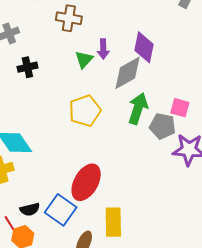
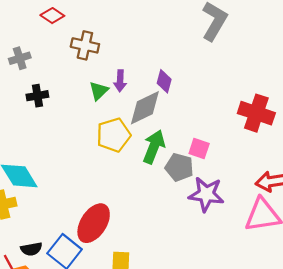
purple diamond: (144, 47) -> (164, 81), size x0.7
yellow pentagon: (85, 111) -> (114, 135), moved

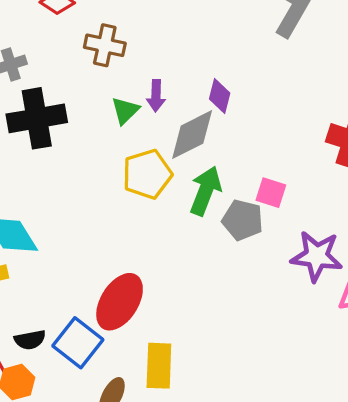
black cross: (37, 96) -> (37, 118), size x1.8
purple star: (206, 194) -> (317, 256), moved

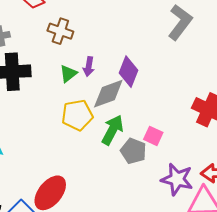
purple diamond: (220, 96) -> (128, 72), size x1.4

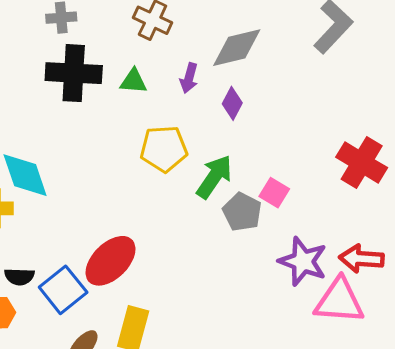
purple diamond: (128, 72) -> (232, 103), moved, size x0.7
green triangle: (68, 74) -> (133, 81), moved, turned 36
gray diamond: (108, 94) -> (237, 48), moved

